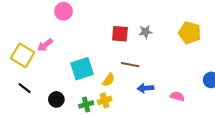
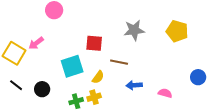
gray star: (146, 32) -> (134, 30), size x1.5
red square: (120, 34) -> (94, 43), moved
black circle: (56, 99) -> (42, 89), moved

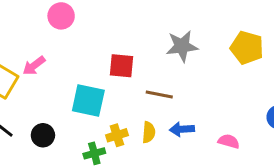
cyan square: (72, 66) -> (88, 101), turned 30
yellow semicircle: (98, 77) -> (149, 132), moved, turned -32
yellow cross: (94, 97) -> (117, 135), moved

